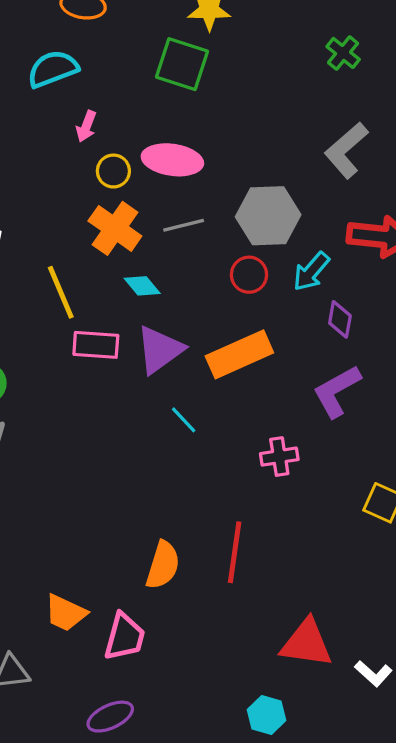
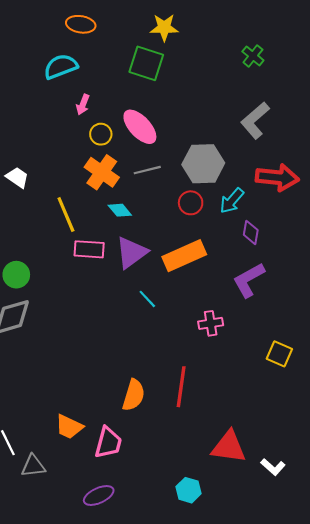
pink ellipse: (172, 160) -> (140, 127), turned 39
cyan hexagon: (267, 715) -> (188, 490), moved

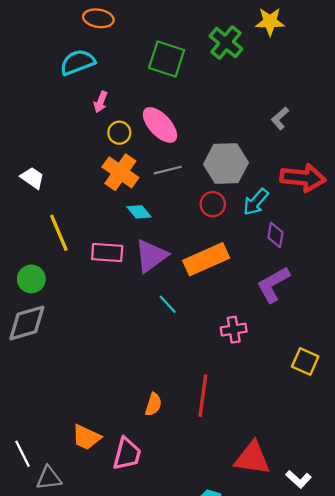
yellow star: (164, 27) -> (270, 22), moved
green cross: (253, 56) -> (226, 43), moved, size x1.4
gray L-shape: (255, 120) -> (280, 118), size x0.6
yellow line: (66, 214) -> (59, 233), moved
orange semicircle: (134, 395) -> (153, 404), size x0.7

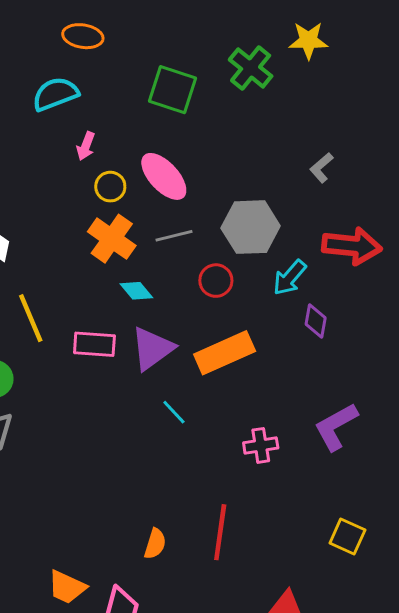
red circle: (213, 204) -> (216, 281), moved
purple L-shape: (273, 284) -> (336, 427), moved
yellow square: (305, 361) -> (347, 537), moved

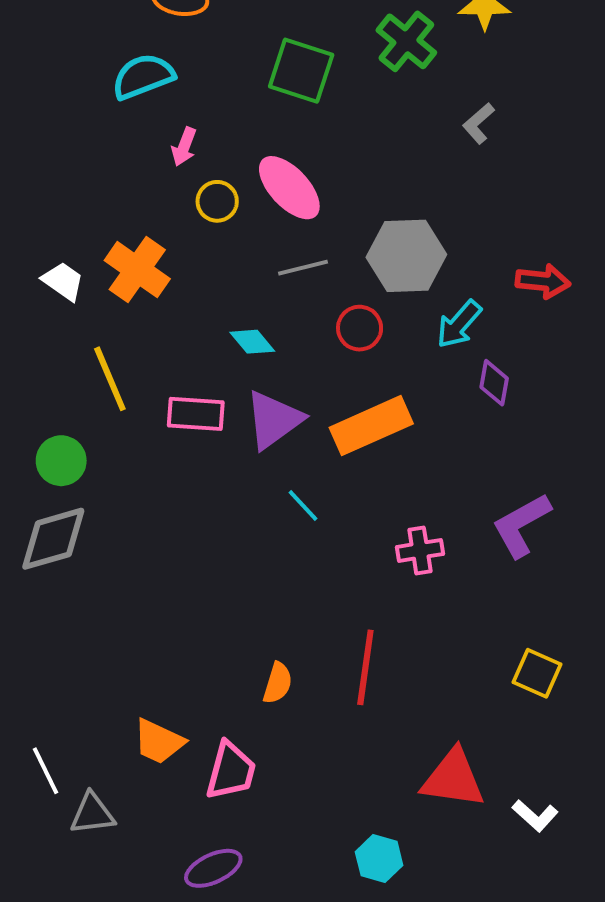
gray L-shape: (321, 168) -> (479, 123), moved
orange cross: (112, 239) -> (137, 270), moved
red arrow: (352, 246) -> (543, 281), size x0.7

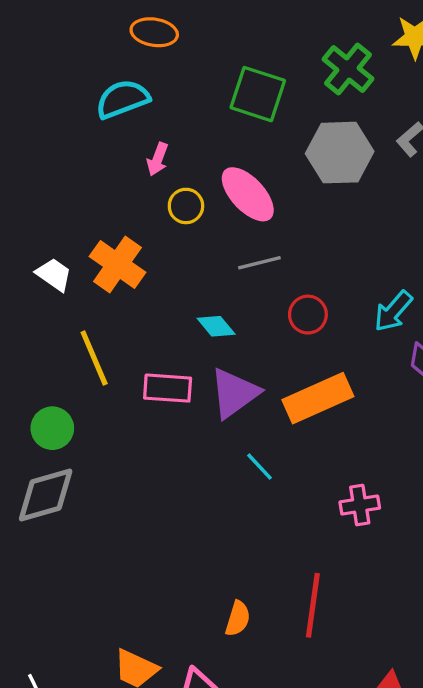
gray hexagon: (406, 256) -> (340, 153), moved

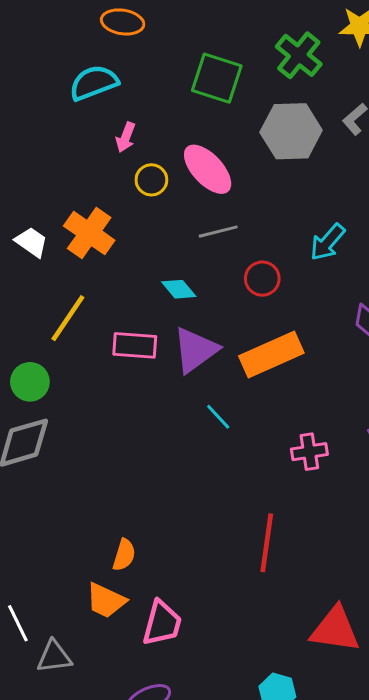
cyan arrow: (393, 311) -> (328, 242), moved
yellow line: (94, 358) -> (68, 318), turned 57
orange semicircle: (238, 619) -> (124, 555), moved

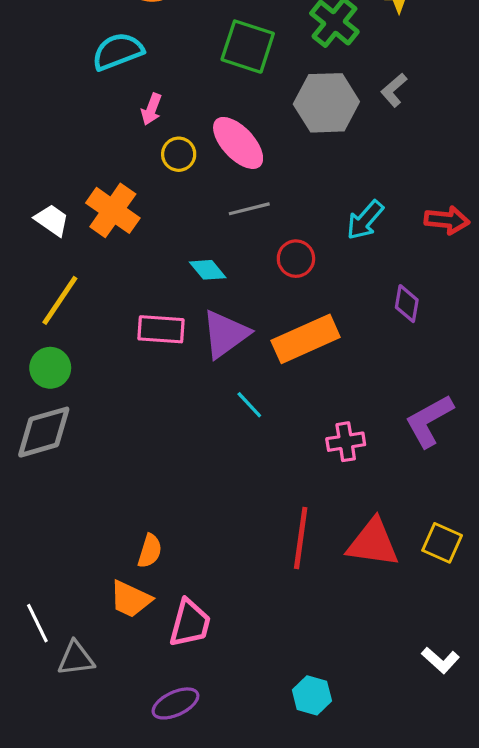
yellow line: (68, 318) -> (60, 300), moved
red triangle: (335, 629) -> (373, 543), moved

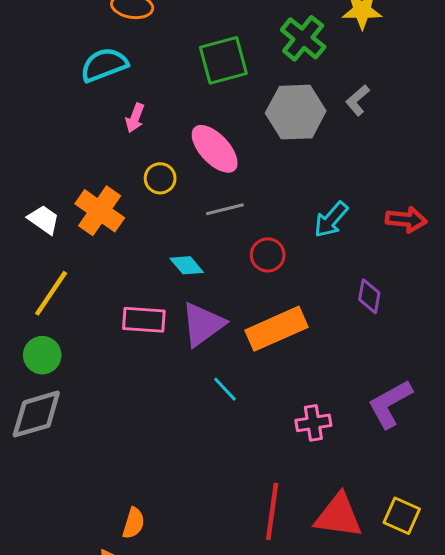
green square: (248, 47) -> (223, 60), turned -33
yellow circle: (179, 154) -> (160, 178), moved

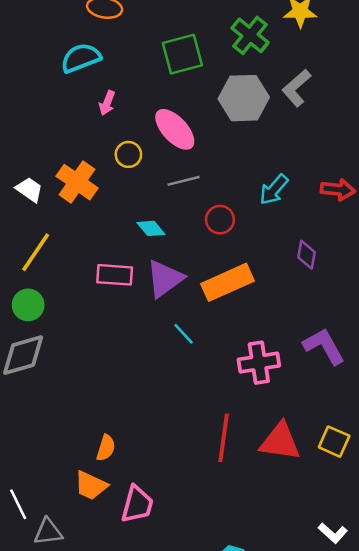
gray L-shape: (358, 100) -> (296, 88), size x1.4
purple L-shape: (390, 404) -> (324, 346), turned 90
pink cross: (313, 423) -> (259, 363), size x1.4

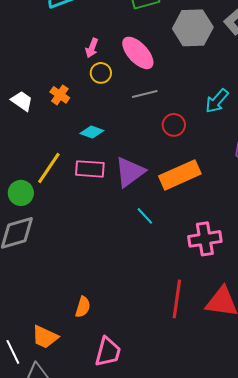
pink arrow: (107, 103) -> (92, 48), moved
orange cross: (77, 182) -> (60, 95), size x0.6
cyan diamond: (151, 228) -> (92, 132), moved, turned -30
yellow line: (36, 252) -> (49, 168), moved
orange trapezoid: (91, 485) -> (45, 337), moved

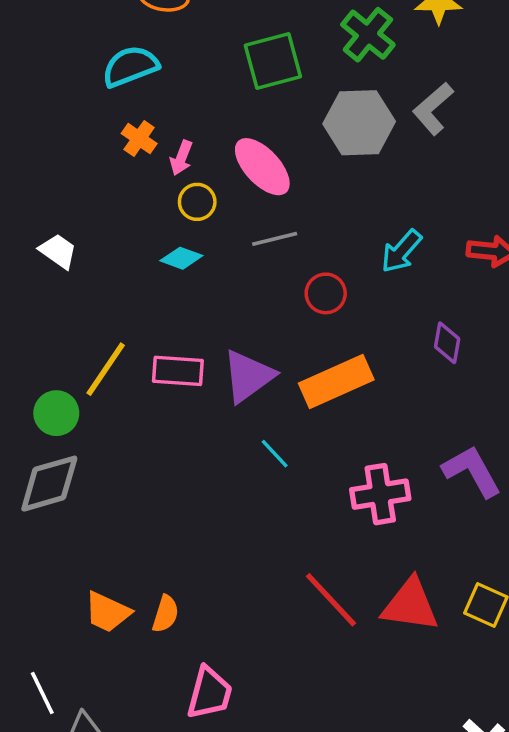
orange cross: (60, 95) -> (139, 139), moved
cyan diamond: (92, 132) -> (181, 258), moved
red line: (177, 299) -> (331, 600), turned -51
orange trapezoid: (45, 337) -> (107, 612), moved

